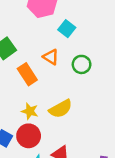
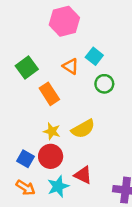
cyan square: (67, 29) -> (94, 56), moved
orange triangle: (51, 57) -> (71, 66), moved

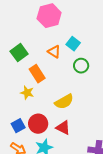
yellow star: (52, 131) -> (27, 93), moved
blue square: (26, 159) -> (18, 126), turned 32
red triangle: (83, 175) -> (63, 128), moved

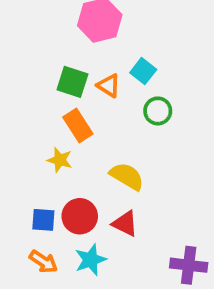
green square: (19, 53) -> (72, 82), moved, turned -36
yellow semicircle: (64, 102) -> (127, 176), turned -120
blue square: (18, 126) -> (43, 220), turned 32

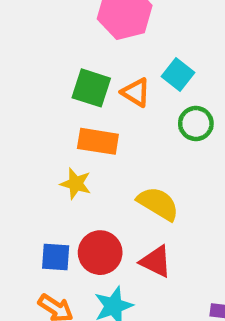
orange rectangle: (78, 125) -> (98, 141), turned -48

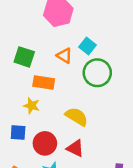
green square: (91, 88) -> (24, 57), moved
green circle: (196, 124) -> (97, 73), size x1.5
blue square: (56, 257) -> (18, 132), moved

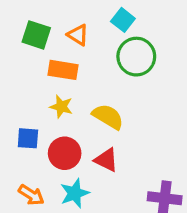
orange triangle: (64, 56) -> (78, 35), moved
yellow star: (32, 106) -> (61, 107), moved

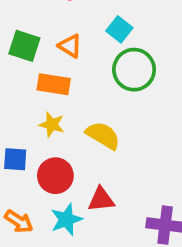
red triangle: (106, 160) -> (101, 199), moved, turned -32

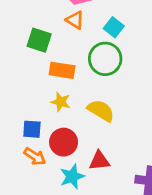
orange triangle: (70, 46) -> (75, 20), moved
green circle: (134, 70) -> (105, 59), moved
orange arrow: (19, 221) -> (35, 156), moved

